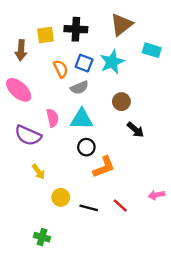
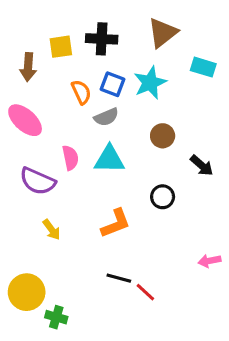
black arrow: (135, 130) -> (202, 166), moved
black circle: (86, 147) -> (163, 197), moved
orange L-shape: (104, 167) -> (116, 223), moved
yellow circle: (61, 197) -> (27, 292), moved, size x1.5
red line: (120, 206) -> (145, 292), moved

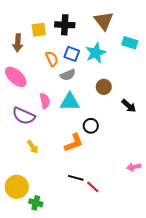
brown triangle: (163, 33) -> (104, 21), turned -30
black circle: (163, 197) -> (91, 126), moved

